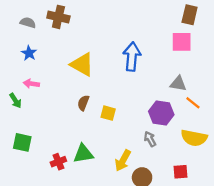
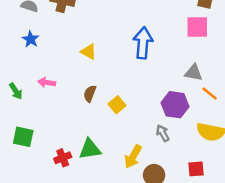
yellow triangle: (82, 64) -> (89, 52), size x0.6
pink arrow: (31, 84) -> (47, 82), moved
yellow square: (108, 113) -> (117, 105), turned 35

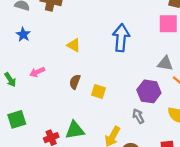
pink arrow: (47, 82) -> (37, 72), turned -32
yellow square: (117, 105) -> (98, 91), turned -32
green square: (23, 137) -> (17, 119), turned -30

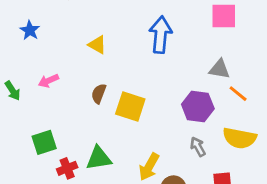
yellow square: (98, 91) -> (130, 107), size x1.5
gray arrow: (138, 116) -> (198, 147), moved
green square: (17, 119) -> (44, 142), moved

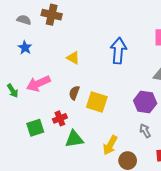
pink arrow: (48, 81) -> (38, 84), size x1.6
red cross: (67, 168) -> (60, 118), moved

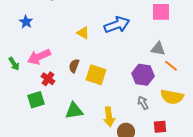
blue arrow: (118, 51) -> (117, 25), turned 65
yellow triangle: (73, 58) -> (83, 33), moved
red cross: (60, 118) -> (48, 79), moved, turned -32
yellow arrow: (110, 145) -> (109, 117), turned -36

